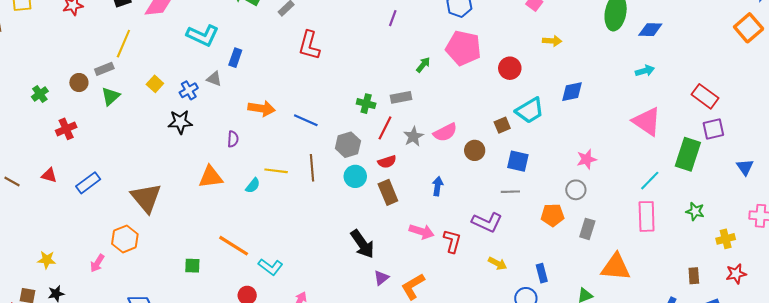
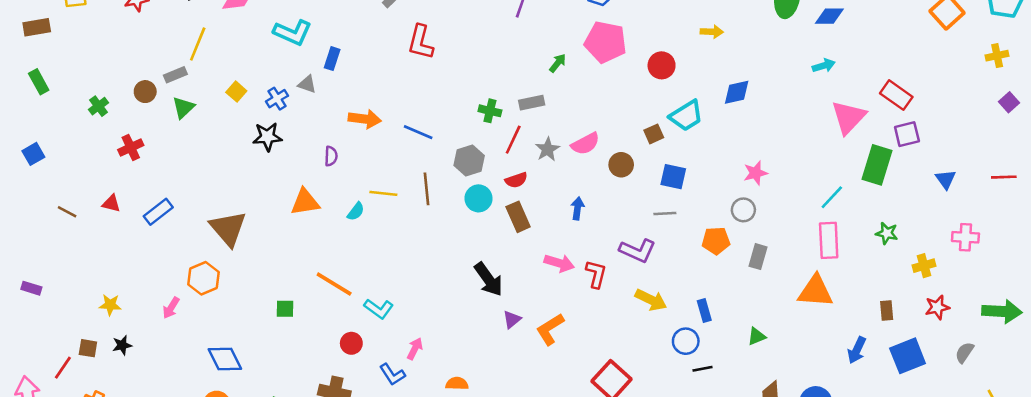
pink triangle: (647, 121) -> (848, 117), moved, turned 40
yellow arrow: (497, 263) -> (651, 300), size x1.4
orange triangle: (616, 267) -> (815, 291), moved

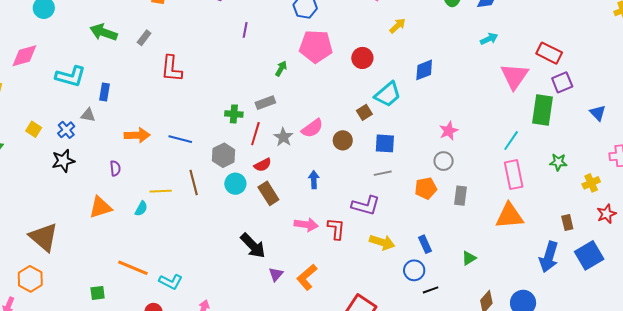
yellow arrow: (712, 32) -> (398, 26), turned -36
blue arrow: (857, 350) -> (549, 257), size x1.4

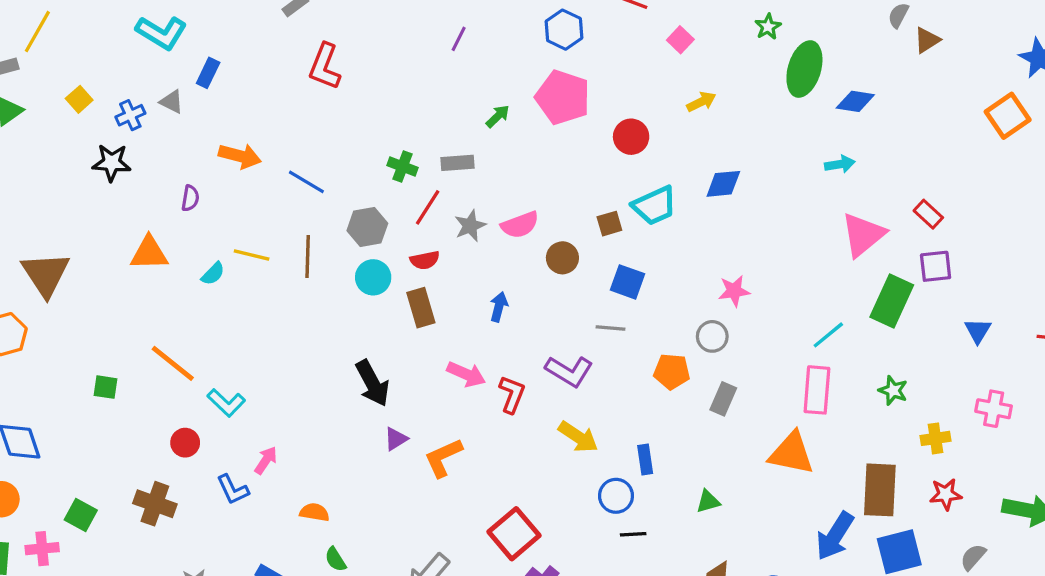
red rectangle: (549, 53) -> (928, 214), size x0.7
brown rectangle: (567, 222) -> (880, 490), size x2.0

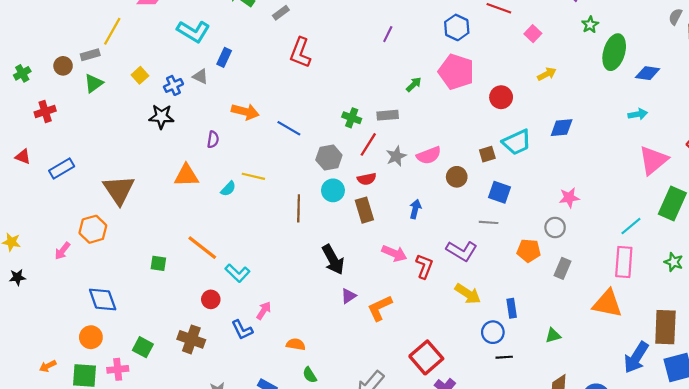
brown line: (308, 257) -> (299, 208), moved

